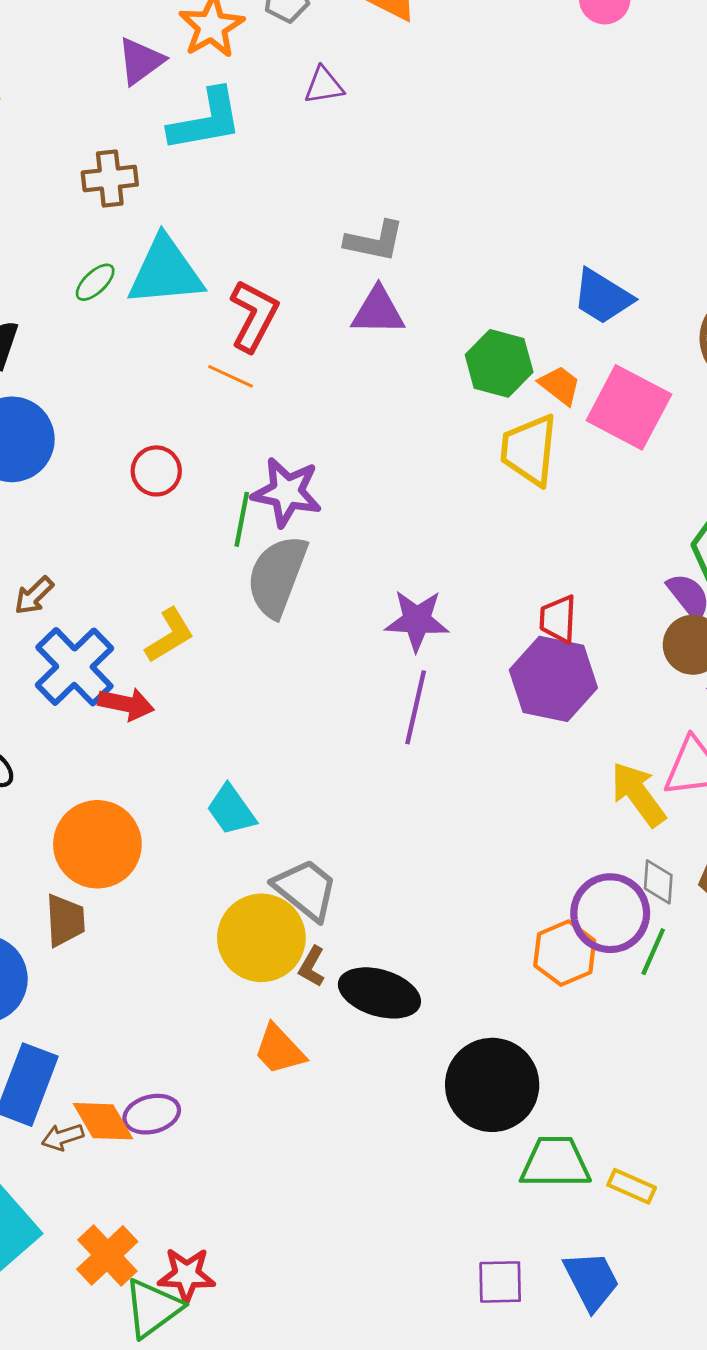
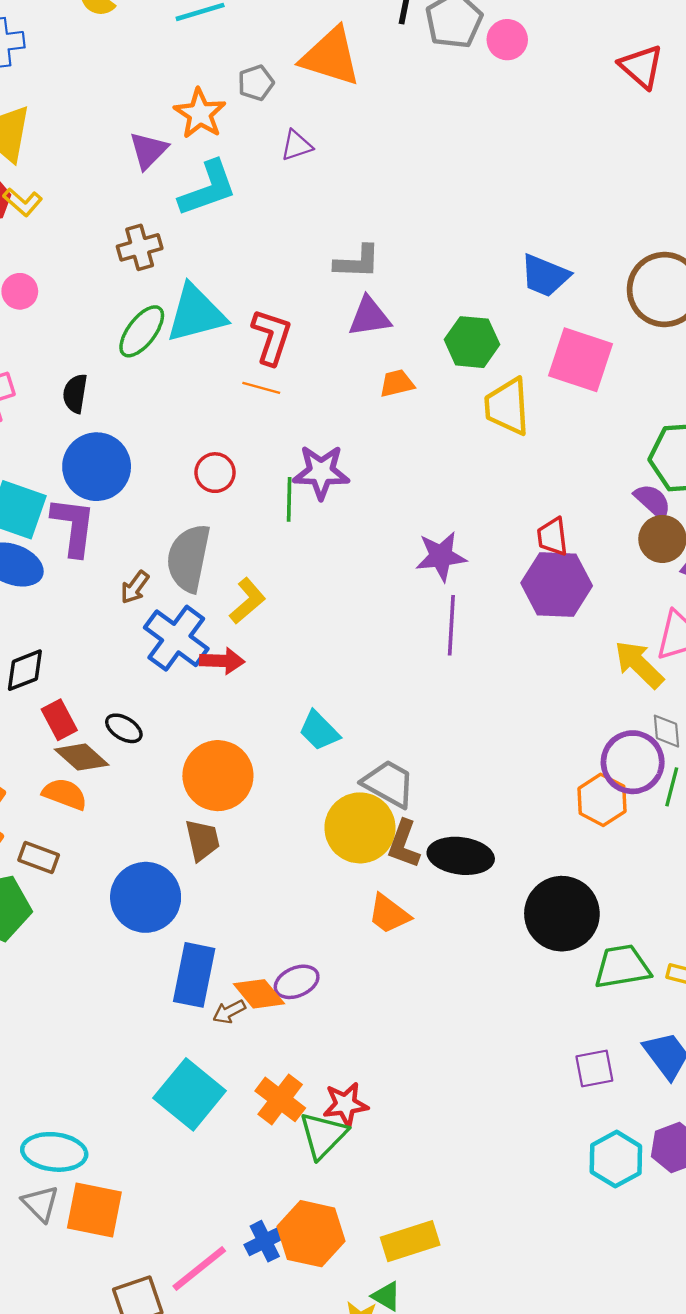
green ellipse: (95, 282) -> (142, 331), size x1.6
orange trapezoid: (560, 385) -> (397, 383), moved, turned -42
gray semicircle: (277, 576) -> (189, 558), moved
brown L-shape: (312, 967) -> (404, 844), size x1.5

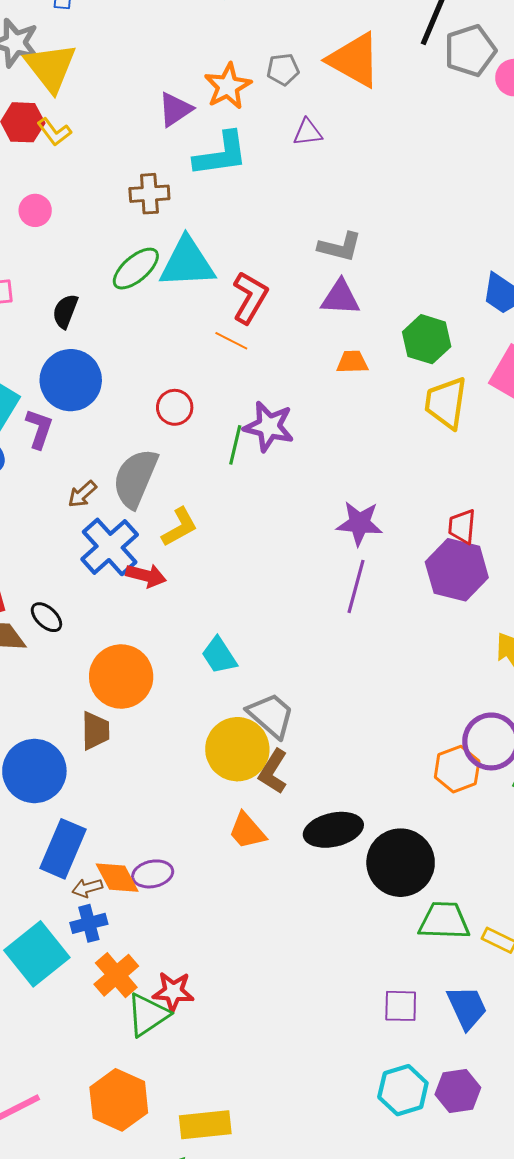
purple L-shape: (73, 526) -> (39, 429), size x0.7
black ellipse: (461, 856) -> (333, 830), moved, turned -32
blue cross: (265, 1241) -> (89, 923), moved

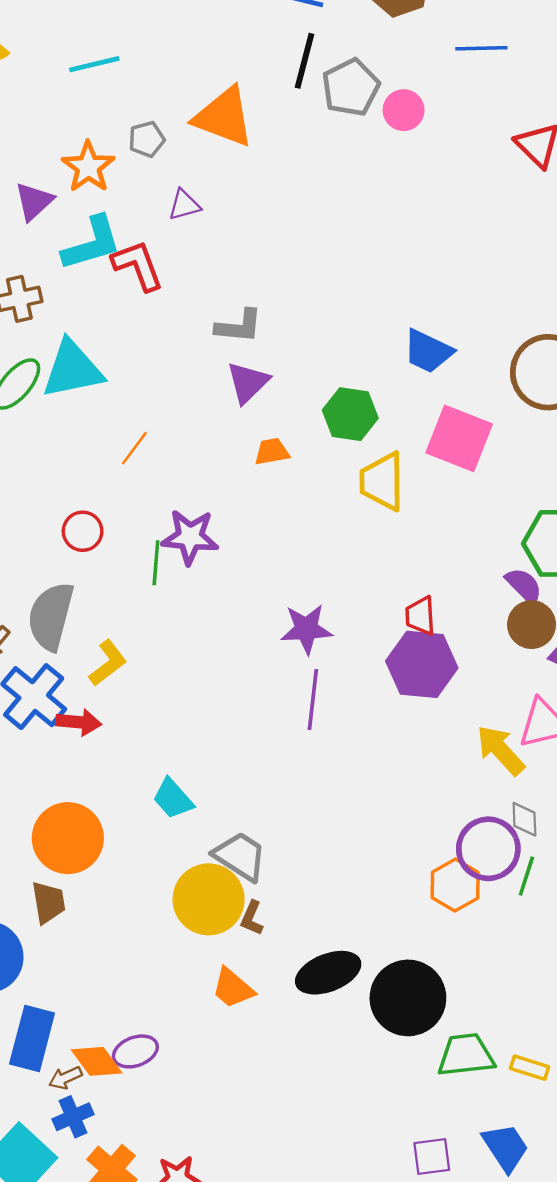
red L-shape: (250, 297) -> (138, 265), moved, turned -42
purple triangle: (340, 298) -> (248, 382), turned -39
orange line: (231, 341) -> (134, 448), turned -72
brown L-shape: (273, 771) -> (252, 918), size x0.7

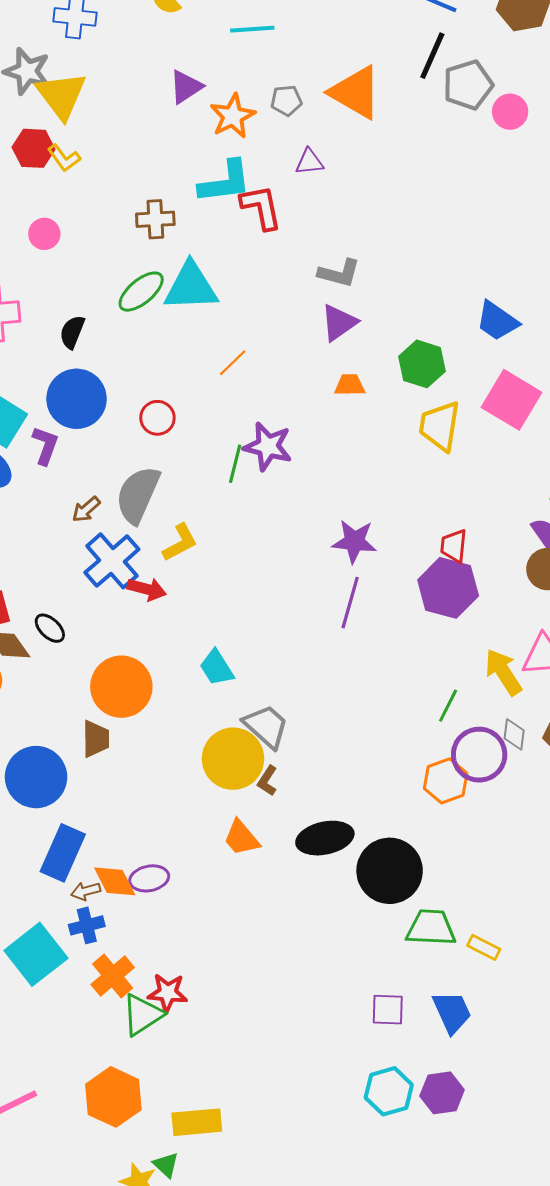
purple triangle: (34, 201) -> (186, 87), moved
red circle: (83, 531) -> (157, 418), moved
green line: (526, 876) -> (448, 706), moved

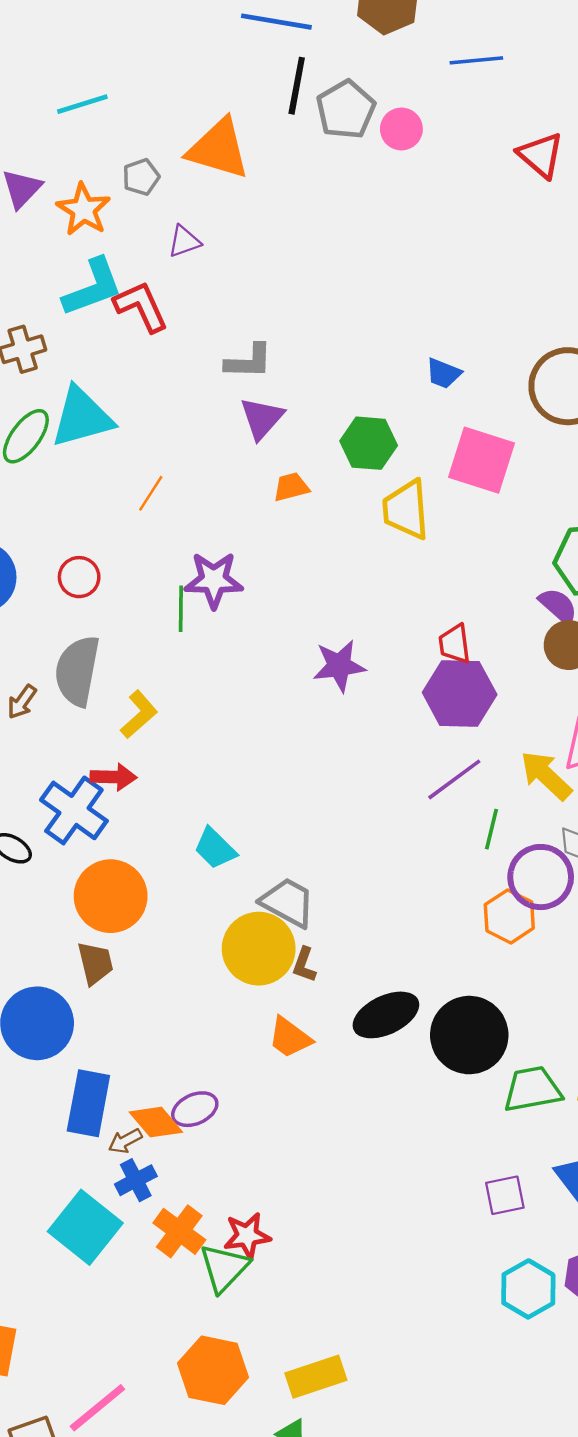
blue trapezoid: (497, 321) -> (443, 373), size x0.7
blue cross: (112, 561) -> (74, 810), moved
purple line: (350, 603) -> (454, 779), moved, turned 51

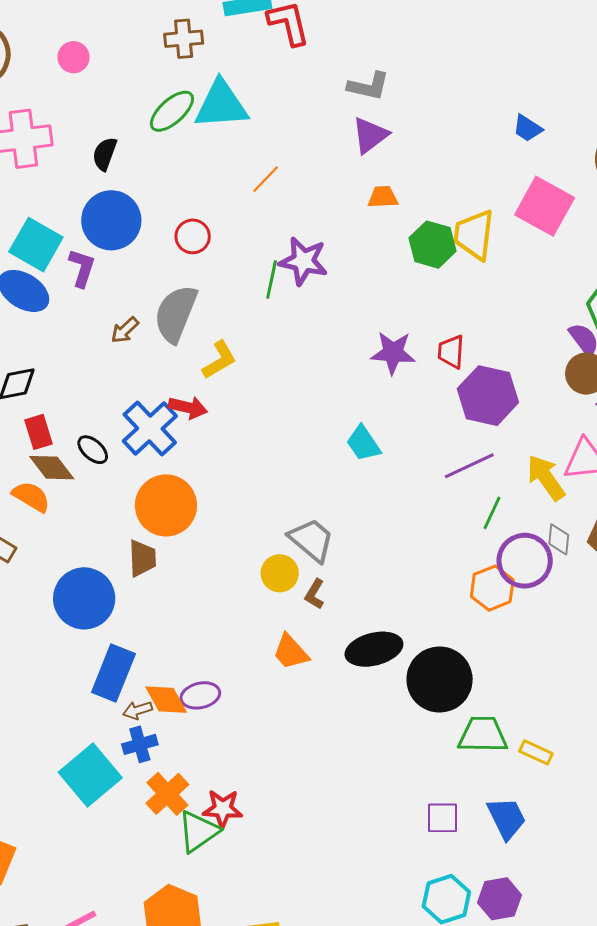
green hexagon: (369, 443) -> (433, 245), moved
red trapezoid: (455, 644) -> (451, 352), moved
cyan trapezoid: (215, 848) -> (363, 443), moved
yellow circle: (259, 949) -> (280, 573), size x0.6

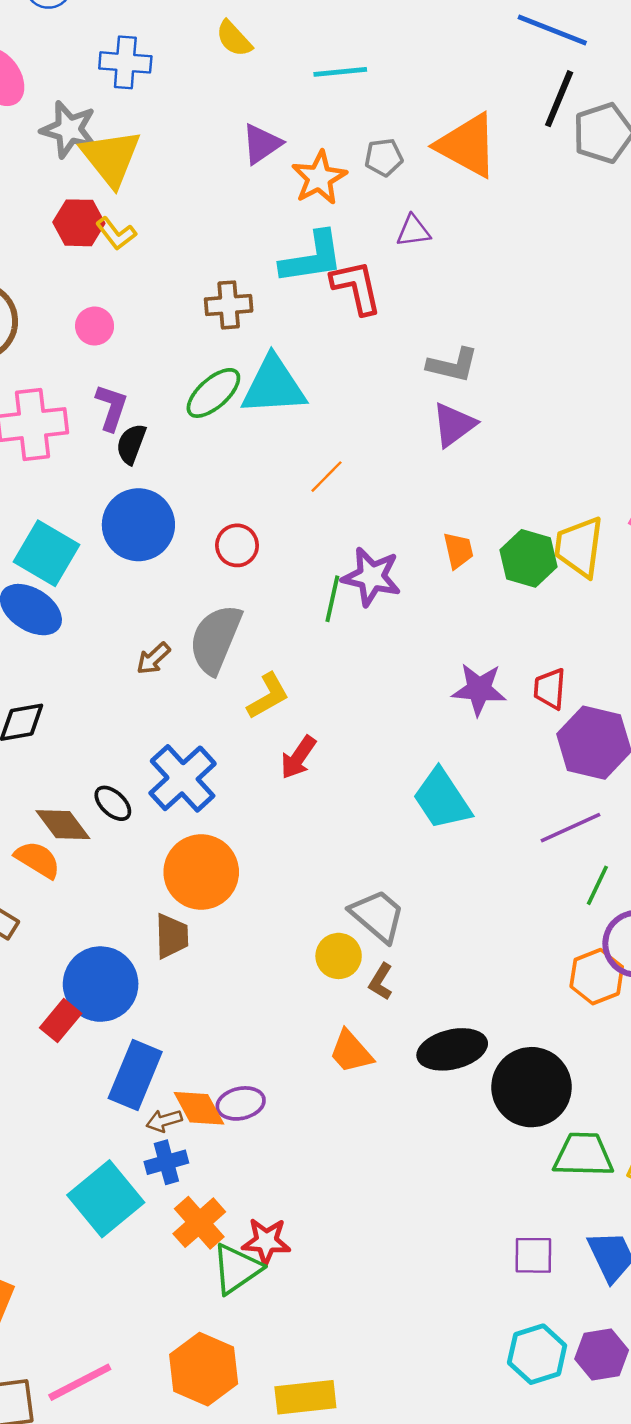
orange trapezoid: (383, 197) -> (458, 550), moved, turned 80
purple L-shape: (82, 268) -> (111, 407), moved
red arrow: (188, 407) -> (298, 757), moved, turned 111
red rectangle: (39, 432) -> (61, 1021), moved, turned 56
cyan trapezoid: (363, 443) -> (442, 799), size x1.4

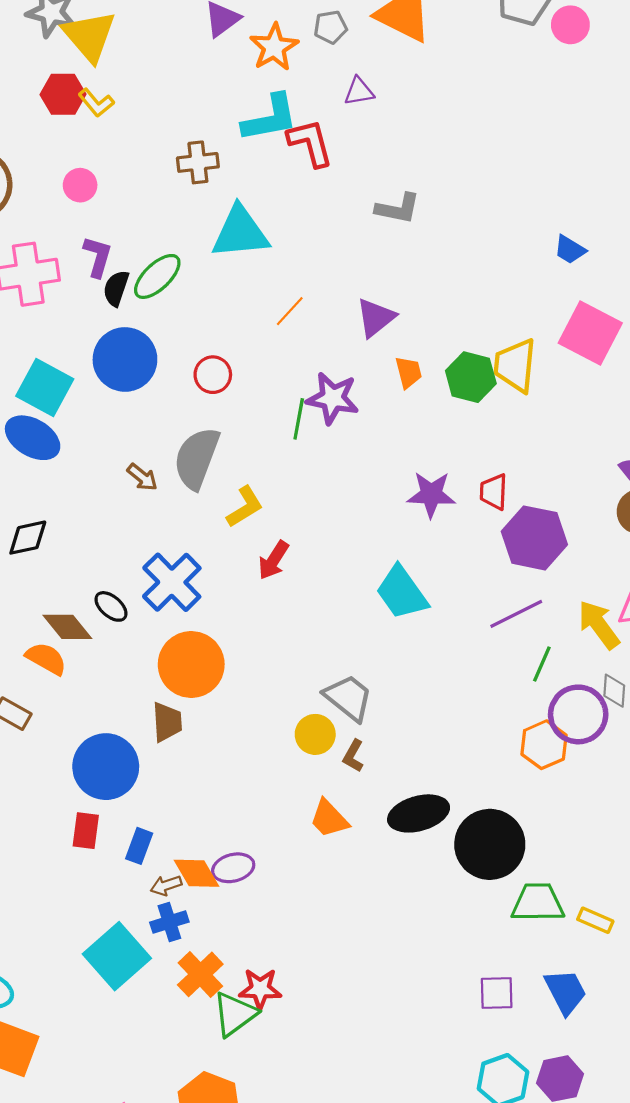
green ellipse: (213, 393) -> (157, 276), moved
purple triangle: (454, 425) -> (376, 318), moved
brown arrow: (153, 658) -> (142, 477), turned -96
red rectangle: (61, 1021) -> (86, 831), moved, turned -30
blue rectangle: (135, 1075) -> (139, 846), size x0.6

